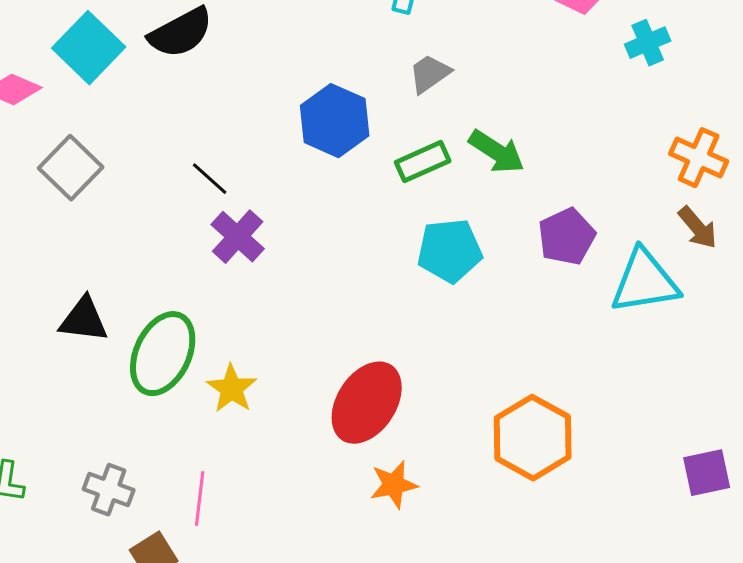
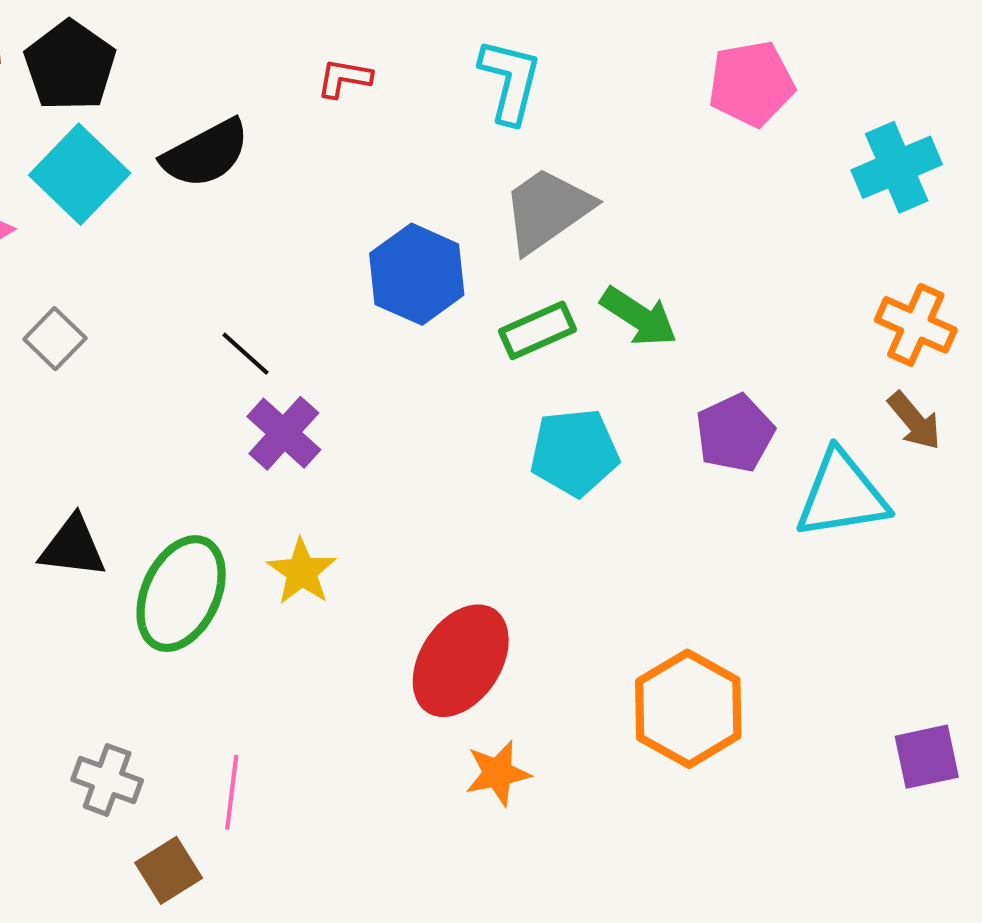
cyan cross: (648, 43) -> (897, 167), moved, size x1.4
gray trapezoid: (430, 74) -> (547, 210), size x1.6
gray square: (71, 168) -> (55, 339), size x0.7
yellow star: (232, 389) -> (302, 572), moved

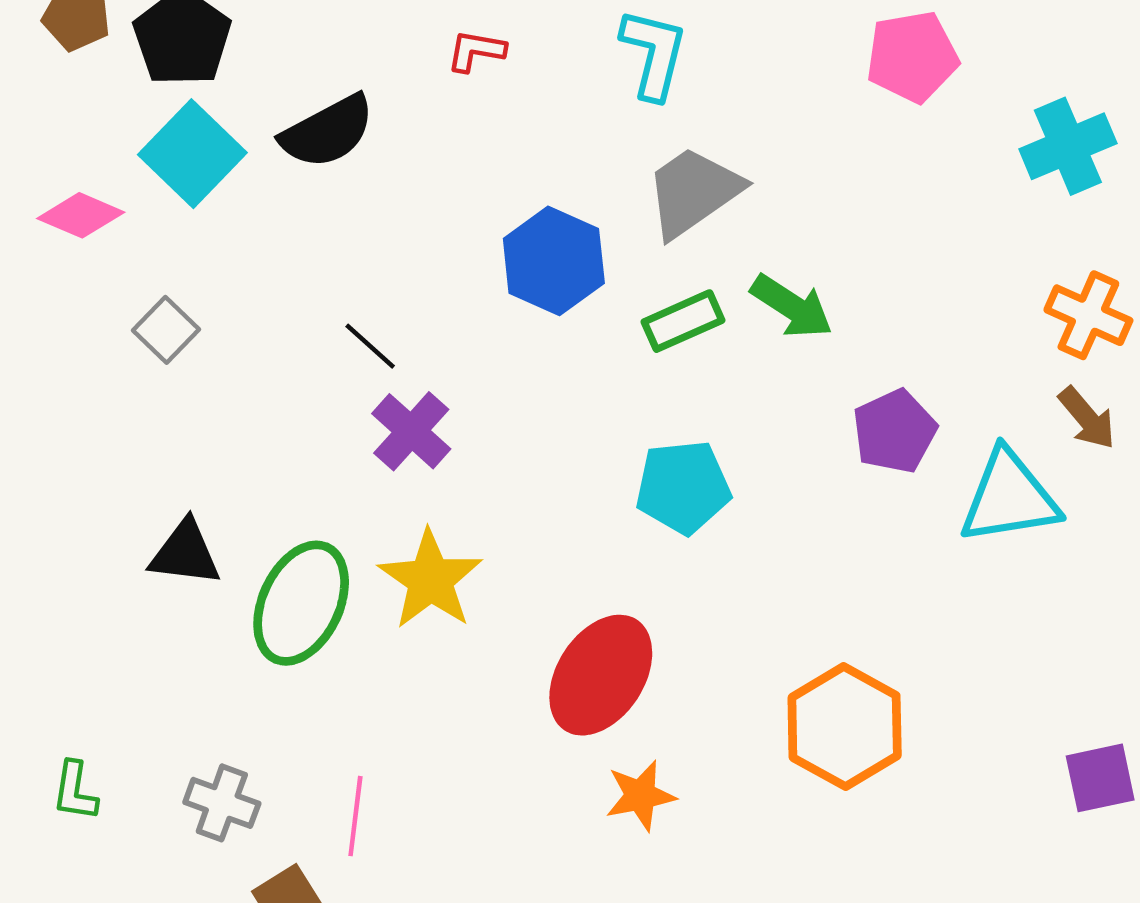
cyan pentagon: (574, 452) -> (683, 487), moved
yellow star: (302, 572) -> (430, 580), size x1.4

